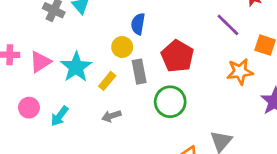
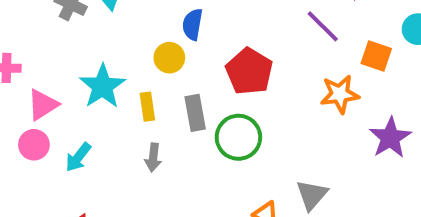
pink triangle: (40, 62) -> (43, 105), moved
gray rectangle: (139, 72) -> (195, 113), moved
yellow rectangle: (107, 81) -> (147, 107), turned -48
gray arrow: (111, 116) -> (153, 157), turned -66

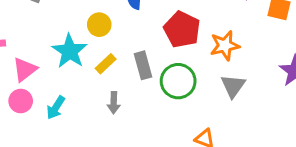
yellow circle: (169, 58) -> (99, 25), moved
orange star: (340, 94) -> (225, 46), moved
yellow rectangle: (147, 107) -> (106, 64), turned 60
gray triangle: (312, 195) -> (233, 86), moved

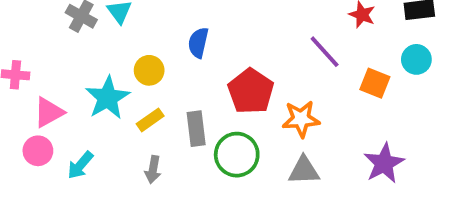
gray triangle: (233, 86) -> (304, 171), turned 44

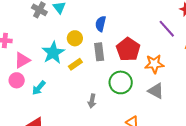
gray rectangle: (196, 129) -> (99, 52), moved
gray arrow: (153, 170) -> (92, 101), moved
gray triangle: (304, 171) -> (156, 91), turned 30

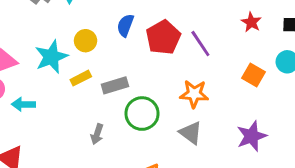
purple line: (167, 29) -> (200, 44), moved
red pentagon: (128, 49) -> (163, 37), moved
gray rectangle: (99, 52) -> (115, 85), moved, turned 72
cyan arrow: (39, 88) -> (23, 104), turned 42

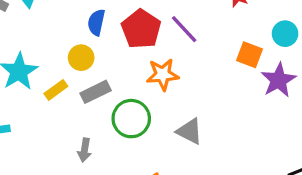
yellow circle: (86, 41) -> (81, 58), moved
orange star: (194, 94) -> (163, 74), moved
purple star: (252, 136) -> (278, 80), moved

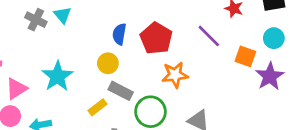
purple line: (184, 29) -> (209, 36), moved
yellow rectangle: (56, 90) -> (97, 107), moved
gray rectangle: (96, 92) -> (121, 91), turned 55

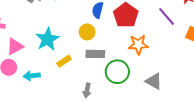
gray rectangle: (121, 91) -> (95, 54), turned -30
yellow rectangle: (97, 107) -> (64, 61), moved

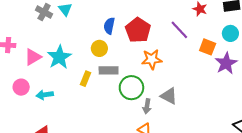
pink triangle: (15, 46) -> (33, 57), moved
yellow rectangle: (64, 61) -> (86, 79), moved, turned -32
gray arrow: (87, 90) -> (147, 106), moved

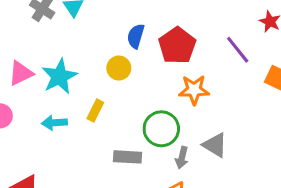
gray rectangle: (109, 70) -> (128, 157), moved
cyan arrow: (45, 95) -> (54, 123), moved

